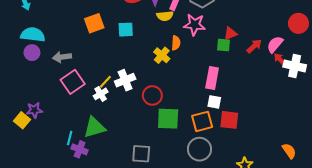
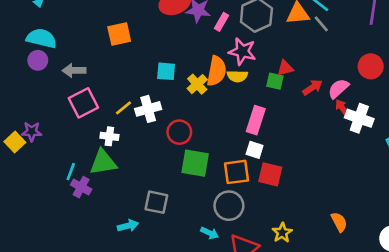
yellow semicircle: (165, 16) -> (237, 76), moved
cyan square: (126, 30) -> (166, 71), moved
orange semicircle: (176, 43) -> (217, 71), size x1.6
white cross: (101, 94) -> (109, 136), moved, turned 32

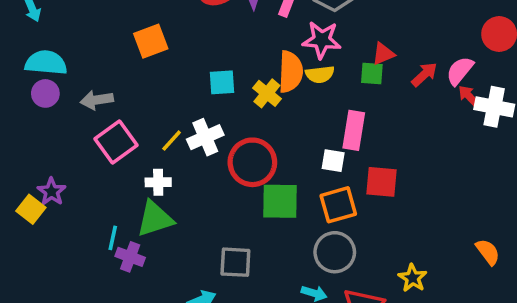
purple star: (32, 132) -> (52, 192), turned -30
red circle: (179, 132) -> (252, 162), size x1.4
white square: (255, 150) -> (333, 161), moved
red square: (270, 174) -> (382, 182), moved

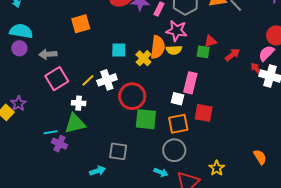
pink semicircle: (460, 71) -> (266, 53), moved
cyan line: (113, 238) -> (51, 132), turned 64

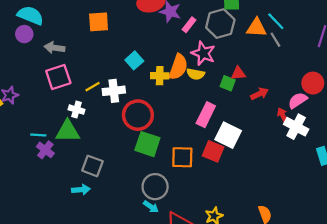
cyan square: (119, 50) -> (134, 60), turned 35
yellow cross: (143, 58) -> (160, 76), turned 35
white square: (178, 99) -> (228, 135), moved, size x1.6
gray circle: (174, 150) -> (155, 187), moved
gray square: (118, 151) -> (92, 166), moved

